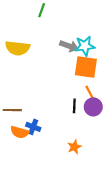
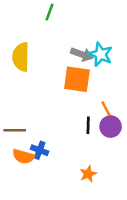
cyan star: (85, 46) -> (101, 54), turned 30
yellow semicircle: (18, 48) -> (21, 57), turned 85
orange square: (86, 67) -> (77, 79), moved

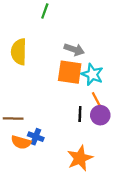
cyan star: (101, 54) -> (92, 74), moved
orange star: (88, 174) -> (80, 158), size x1.6

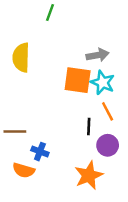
gray arrow: (74, 50) -> (98, 55), moved, turned -30
purple circle: (100, 115) -> (108, 145), moved
orange semicircle: (21, 142) -> (24, 170), moved

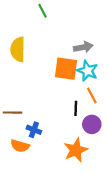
green line: (50, 12) -> (42, 11), turned -48

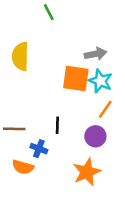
orange line: (92, 95) -> (105, 109), turned 63
black line: (76, 108) -> (57, 125), moved
purple circle: (92, 124) -> (95, 136), moved

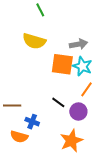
yellow semicircle: (20, 56) -> (34, 41), moved, turned -75
black line: (57, 125) -> (58, 102), moved, turned -56

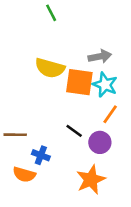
yellow semicircle: (34, 41) -> (50, 68), moved

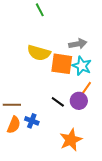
purple circle: (100, 142) -> (79, 101), moved
orange semicircle: (24, 174) -> (14, 125), moved, turned -84

